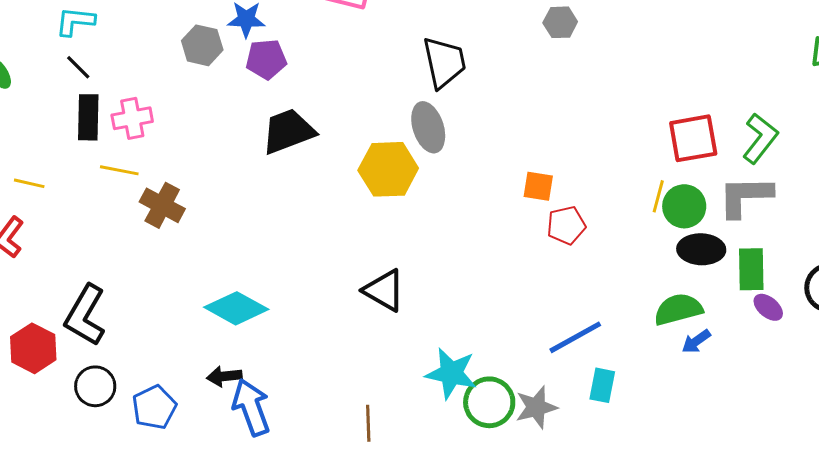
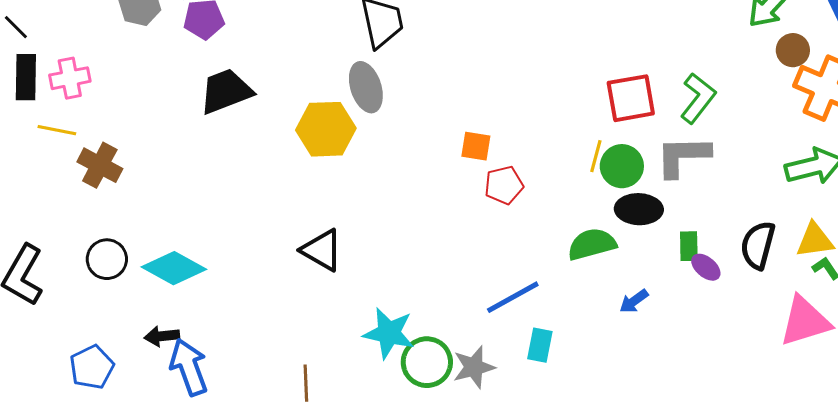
green rectangle: (751, 269) -> (689, 246), moved, size x0.7
green semicircle: (678, 309) -> (592, 244), moved
black circle: (95, 386) -> (107, 259), moved

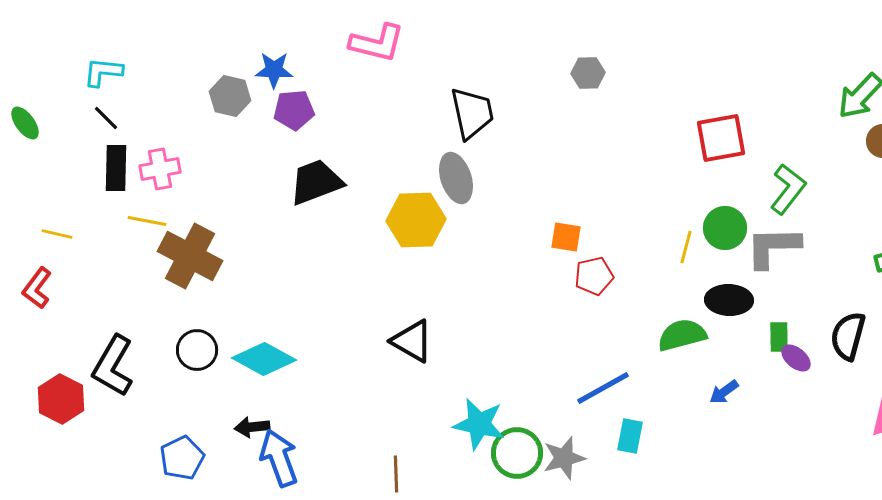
red square: (631, 98) -> (721, 138), moved
brown cross: (100, 165) -> (190, 256), size x1.4
green circle: (622, 166) -> (725, 228), moved

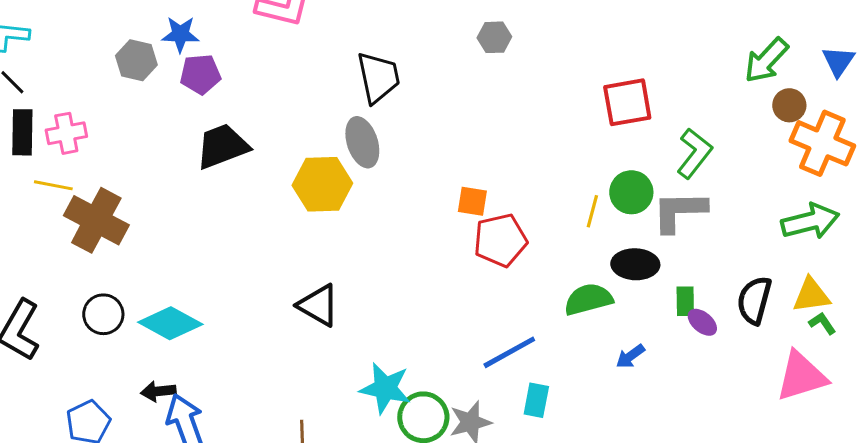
red pentagon: (594, 276) -> (500, 240), size x1.4

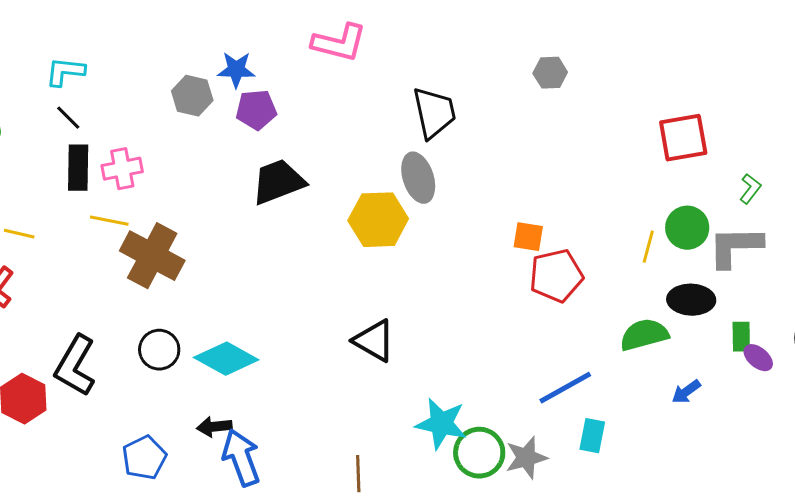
green L-shape: (694, 153) -> (750, 189), size x0.6

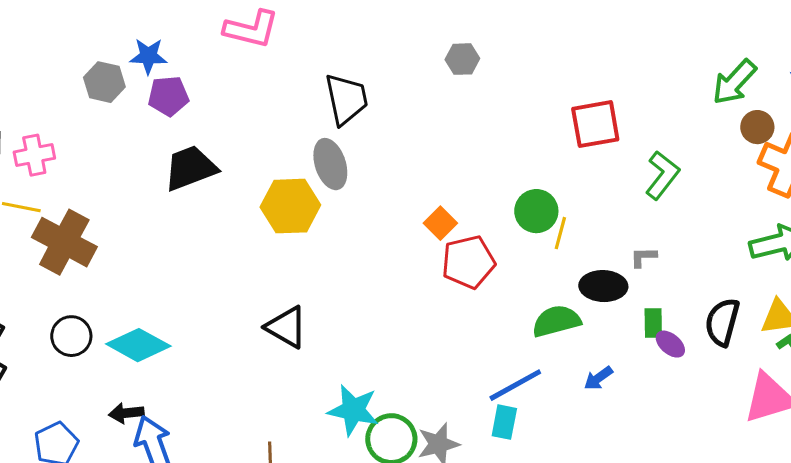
green L-shape: (750, 189) -> (662, 175), size x1.6
green circle: (687, 228) -> (536, 211), moved
orange square: (528, 237) -> (440, 223), turned 36
gray L-shape: (735, 247) -> (643, 257), moved, size x0.5
blue line: (565, 388) -> (515, 385), moved

